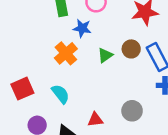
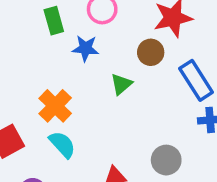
brown circle: (131, 49) -> (151, 52), moved
orange cross: (66, 53) -> (55, 106), moved

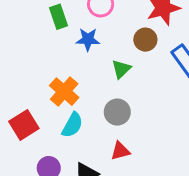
cyan semicircle: (62, 144) -> (72, 125), turned 75
gray circle: (166, 160) -> (117, 112), moved

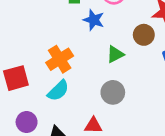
gray circle: (117, 112) -> (113, 92), moved

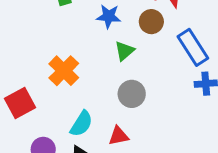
blue star: (94, 20) -> (109, 16), moved
cyan semicircle: (58, 91) -> (81, 124), moved

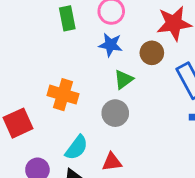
orange cross: (64, 71) -> (63, 95), turned -32
gray circle: (132, 94) -> (115, 113), moved

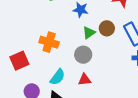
brown circle: (152, 53) -> (107, 28), moved
red triangle: (112, 162) -> (85, 80), moved

